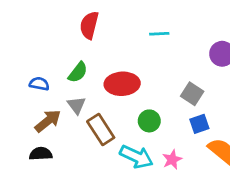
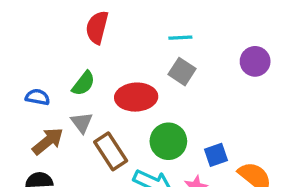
gray square: (192, 94) -> (182, 72), moved
green circle: (149, 121) -> (168, 141), size x1.4
blue square: (199, 124) -> (216, 155), moved

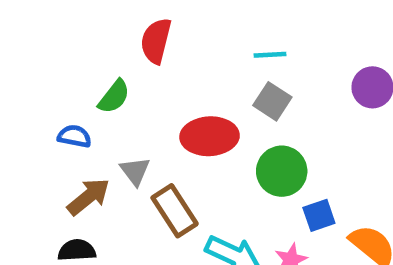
green semicircle: (83, 83) -> (114, 97), moved
green circle: (168, 141) -> (282, 171), moved

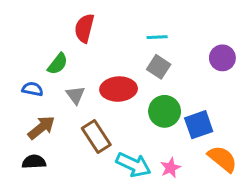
gray triangle: (135, 171) -> (75, 95), moved
blue square: (319, 215) -> (199, 125), moved, size x1.4

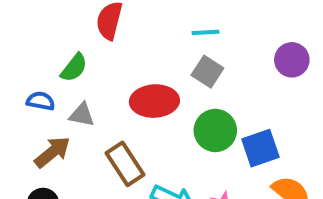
gray triangle: (75, 95) -> (82, 115), moved, turned -42

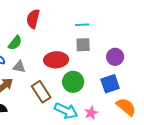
purple circle: (292, 60) -> (115, 57), moved
gray square: (207, 72) -> (83, 45), turned -35
green circle: (215, 130) -> (73, 82), moved

